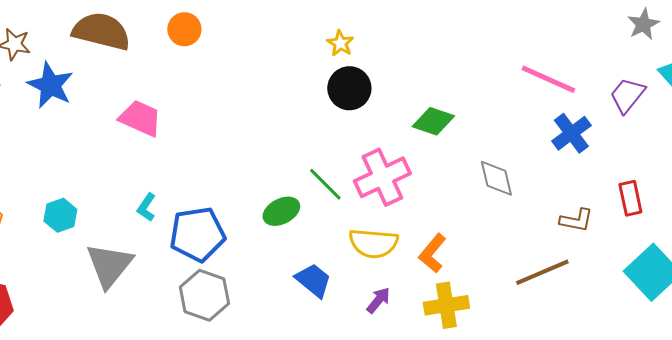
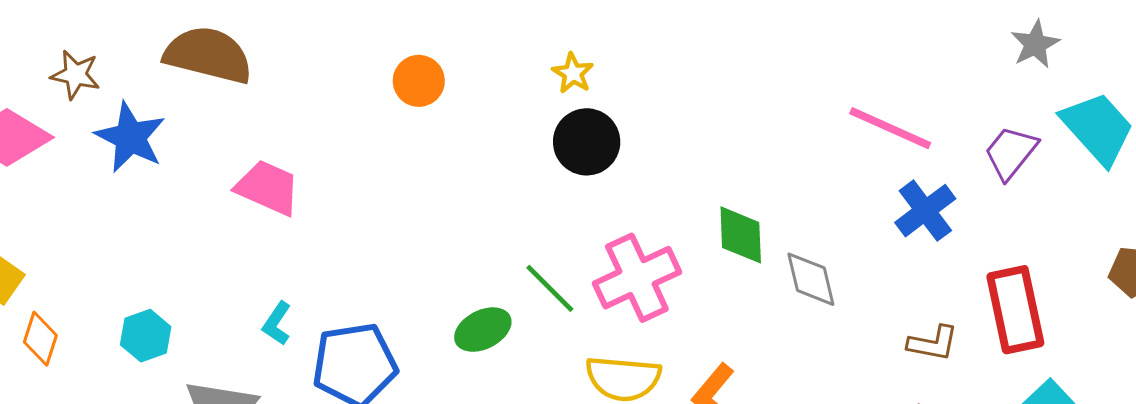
orange circle: (184, 29) -> (419, 81), moved
green diamond: (433, 121) -> (741, 235), moved, turned 69
red rectangle: (630, 198) -> (1015, 310), size x1.6

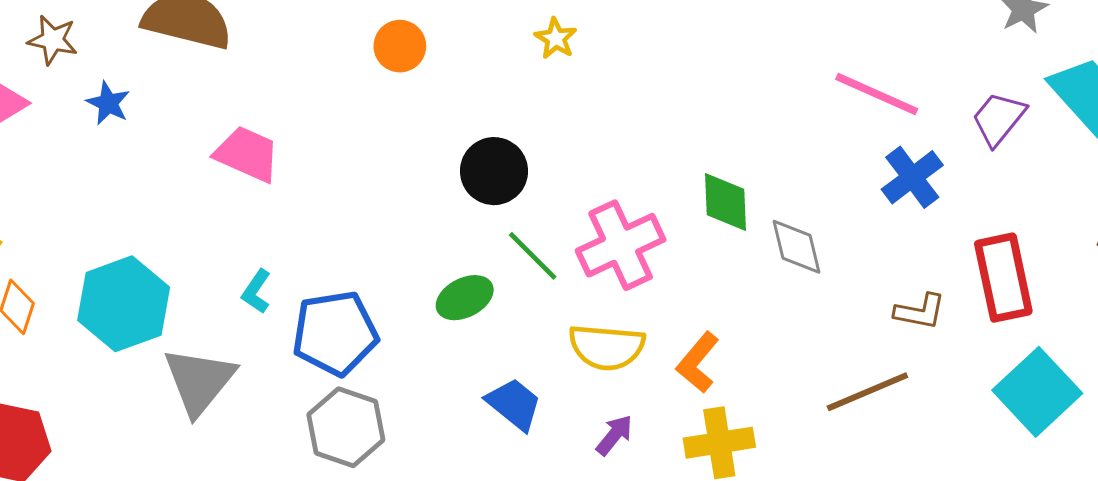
blue star: (130, 137) -> (108, 103), size x0.6
black circle: (587, 142) -> (494, 171), moved
cyan hexagon: (146, 336) -> (124, 304), size x1.8

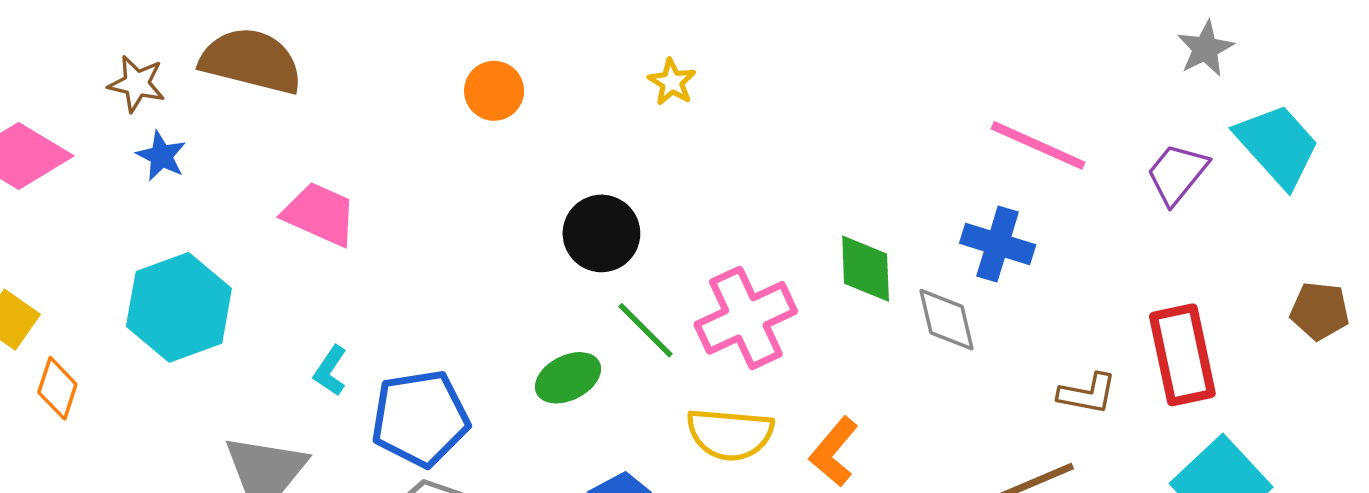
brown star: (53, 40) -> (137, 84), moved
blue cross: (912, 177) -> (998, 244), moved, turned -36
cyan hexagon: (124, 304) -> (179, 307), moved

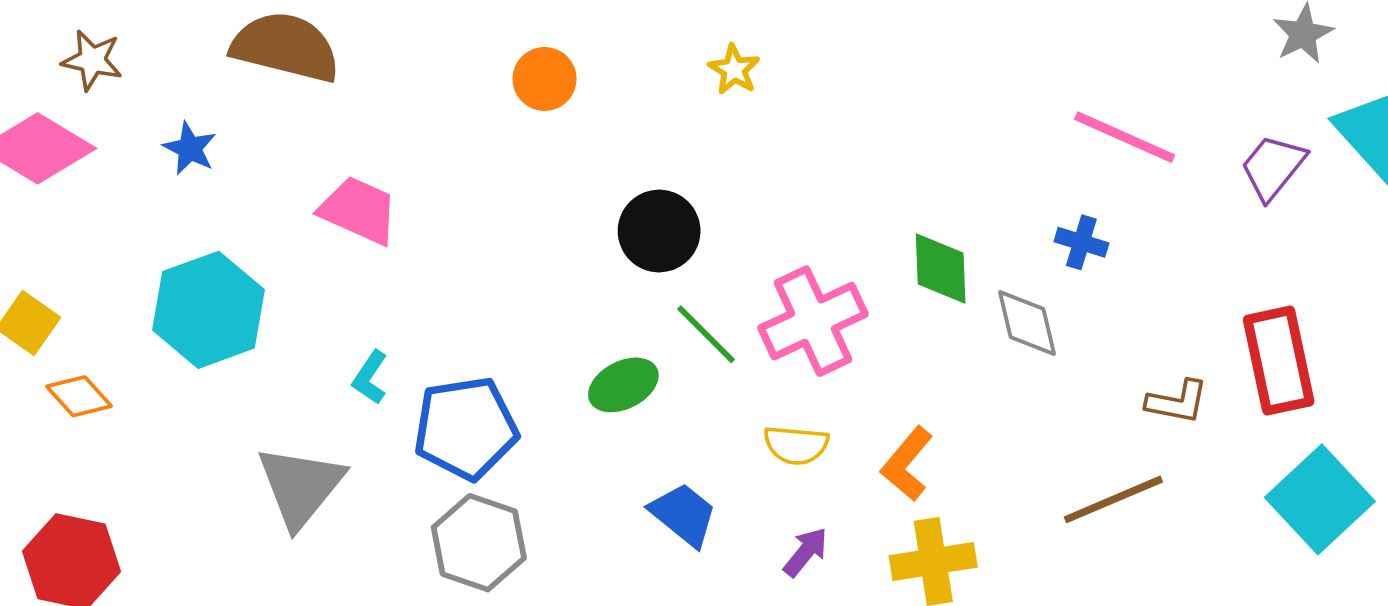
brown star: (137, 84) -> (92, 60), moved
blue cross: (998, 244) -> (1081, 242), size x0.7
orange diamond: (57, 388) -> (79, 396), turned -60
yellow semicircle: (730, 434) -> (796, 445), size x0.7

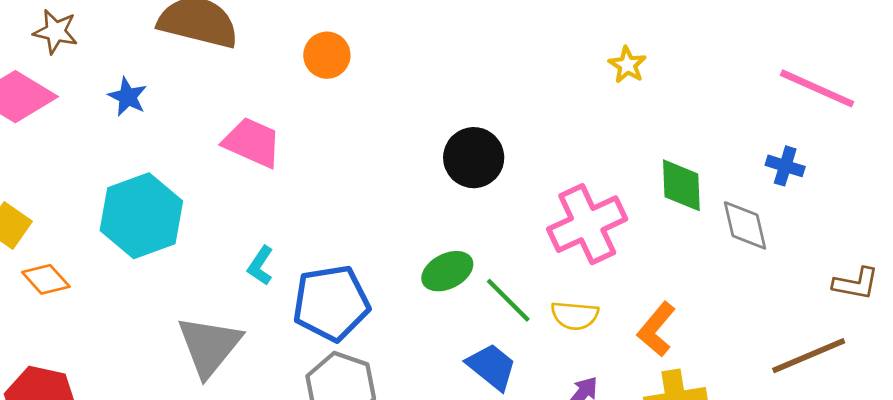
yellow star: (734, 70) -> (627, 65), moved
orange circle: (545, 79) -> (327, 55), moved
green line: (706, 334) -> (508, 300), moved

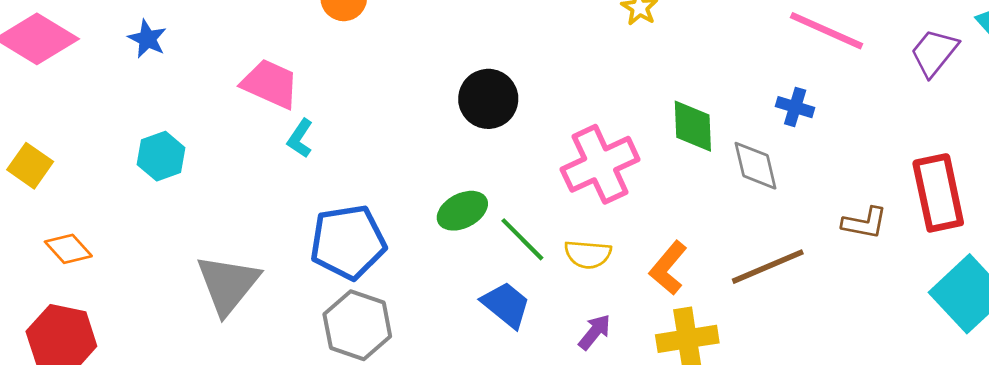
cyan hexagon: (141, 216) -> (161, 156), size x0.6
cyan L-shape: (260, 266) -> (300, 138), moved
orange diamond: (46, 279) -> (68, 249), moved
brown line: (809, 356) -> (768, 267), moved

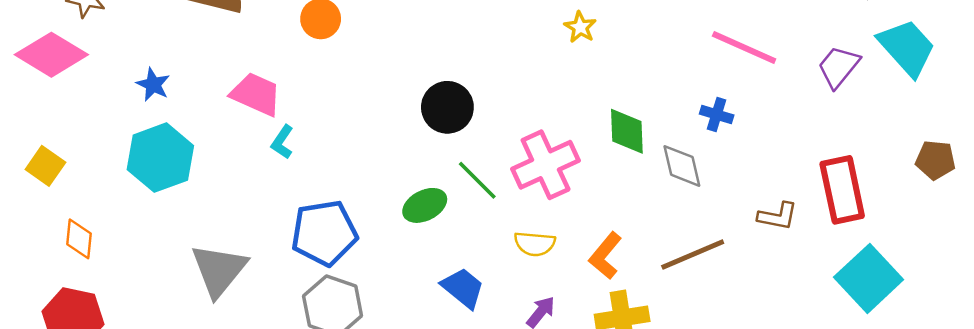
blue star: (147, 39) -> (153, 85), moved
cyan hexagon: (161, 156) -> (160, 158), size x1.6
green line: (522, 239) -> (477, 180), moved
orange diamond: (68, 249) -> (79, 239), turned 48

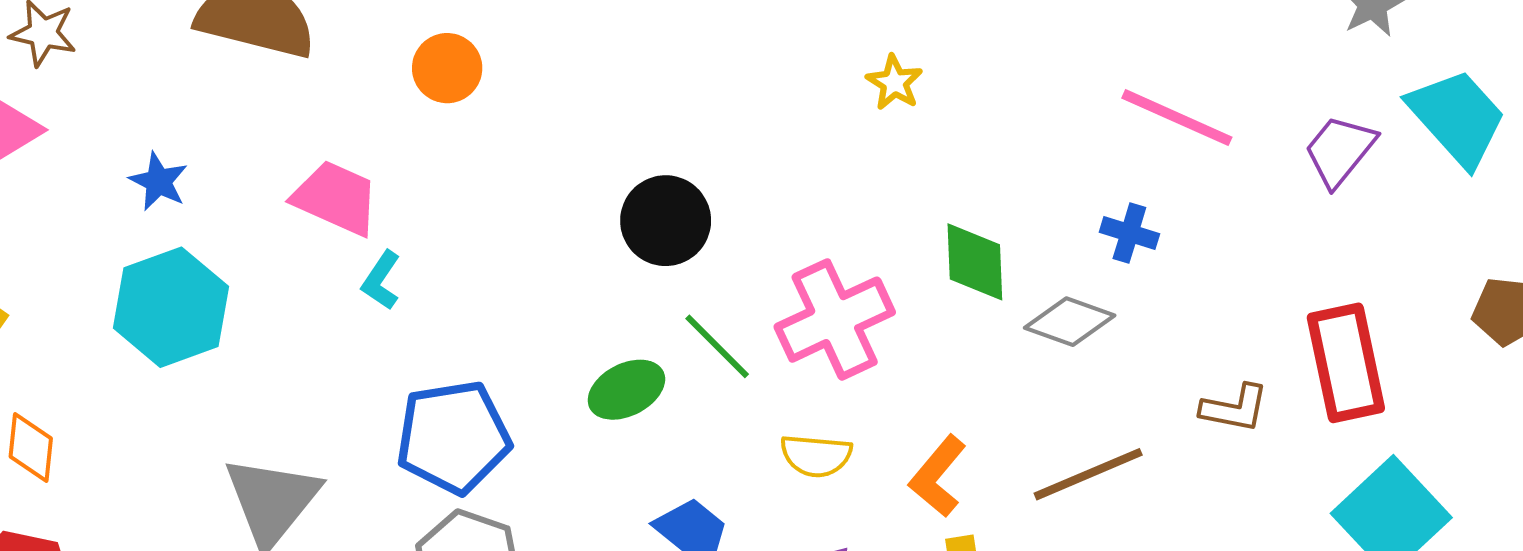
gray diamond: (682, 166) -> (1070, 322), turned -57

